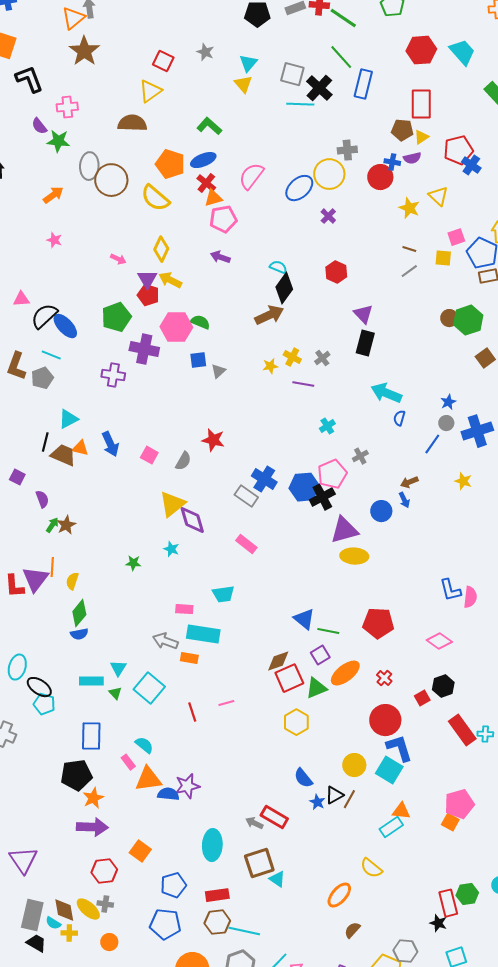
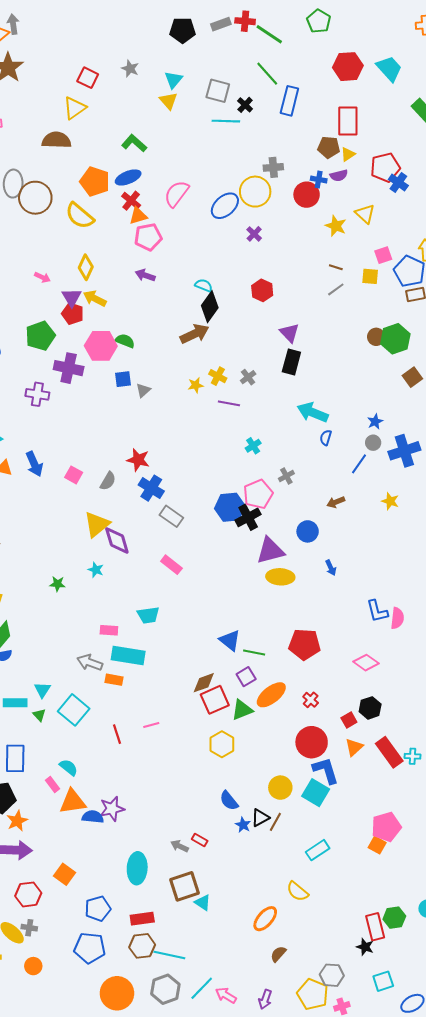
black cross: (319, 88) -> (245, 105), size x0.6
blue cross: (264, 479) -> (151, 488), moved
blue arrow: (404, 500) -> (331, 568), moved
orange triangle: (401, 811) -> (354, 747), moved, turned -48
red rectangle: (274, 817) -> (200, 840), size x0.6

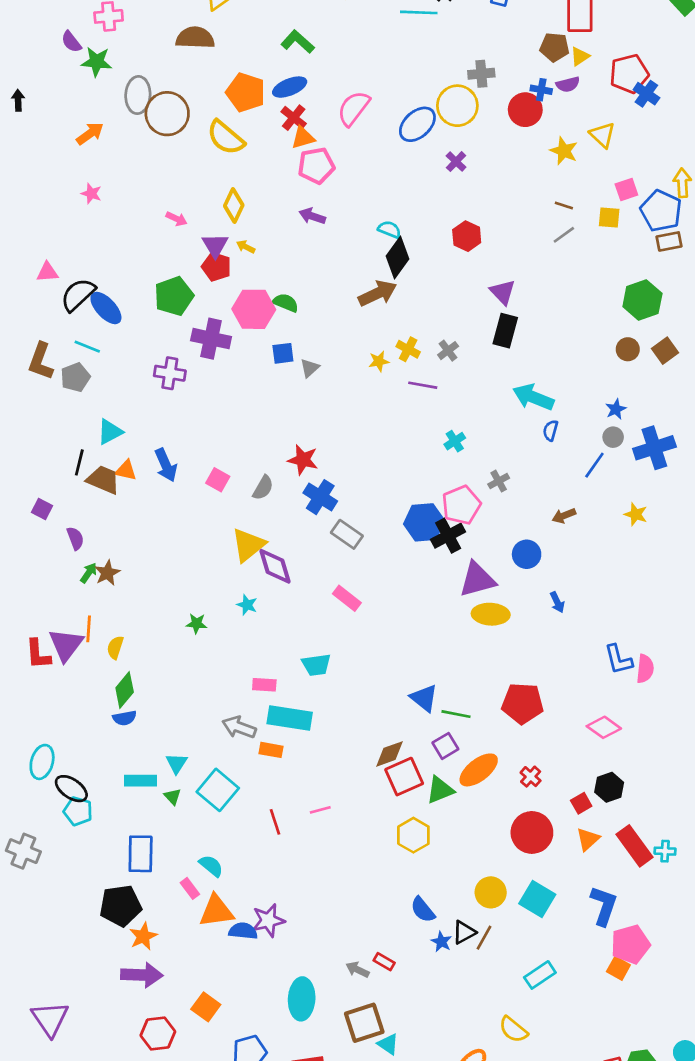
yellow arrow: (95, 298) -> (246, 247), size x0.6
brown circle: (376, 337) -> (628, 349), moved
blue L-shape: (326, 770) -> (604, 906), moved, turned 36

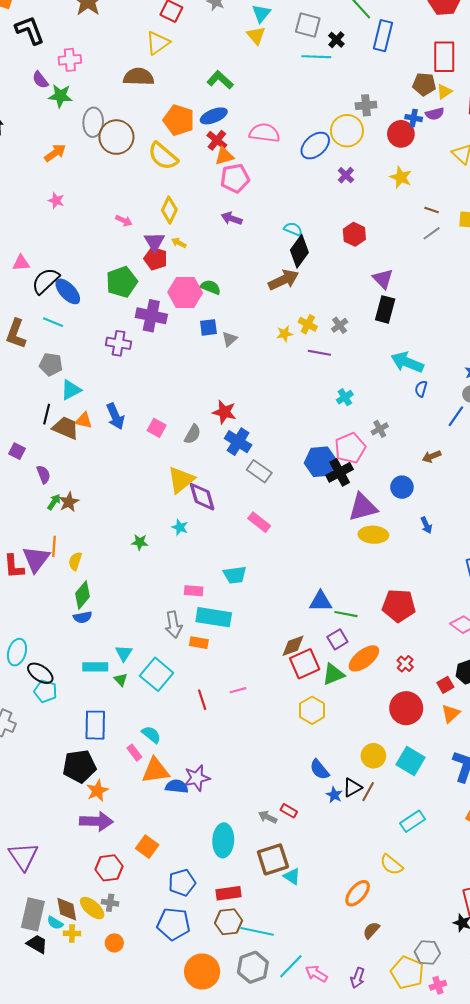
pink semicircle: (354, 108) -> (264, 133), turned 60
yellow star: (564, 151) -> (401, 177), moved
gray pentagon: (75, 377) -> (51, 364), moved, turned 30
blue triangle: (424, 698) -> (321, 601), turned -40
gray arrow: (239, 727) -> (174, 625), turned -120

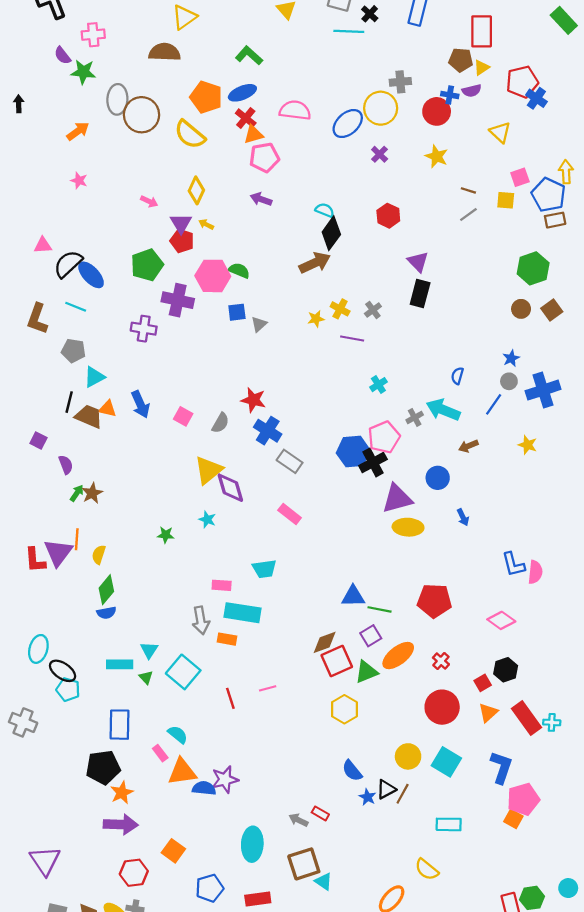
cyan arrow: (407, 362) -> (443, 410), moved
cyan rectangle: (413, 821) -> (449, 824), turned 35

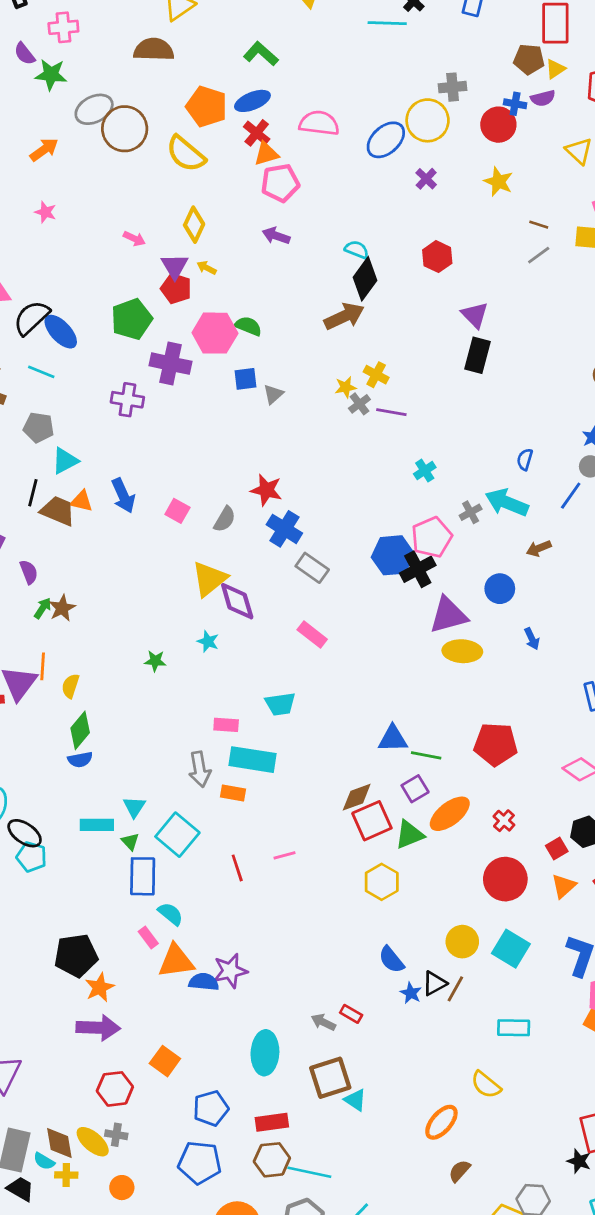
gray ellipse: (117, 99) -> (94, 109), turned 60
gray cross: (373, 310) -> (359, 404), moved
blue rectangle: (120, 725) -> (143, 876), moved

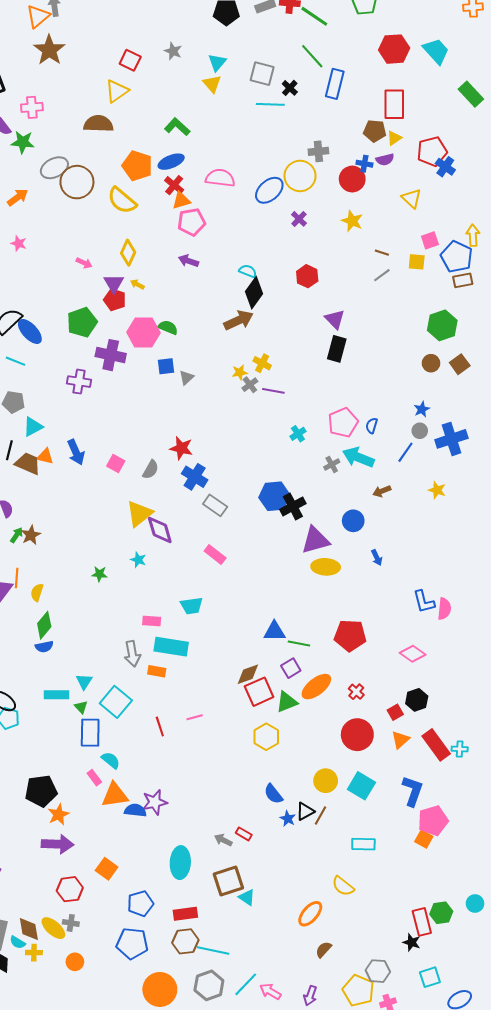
pink pentagon: (432, 537) -> (343, 423), moved

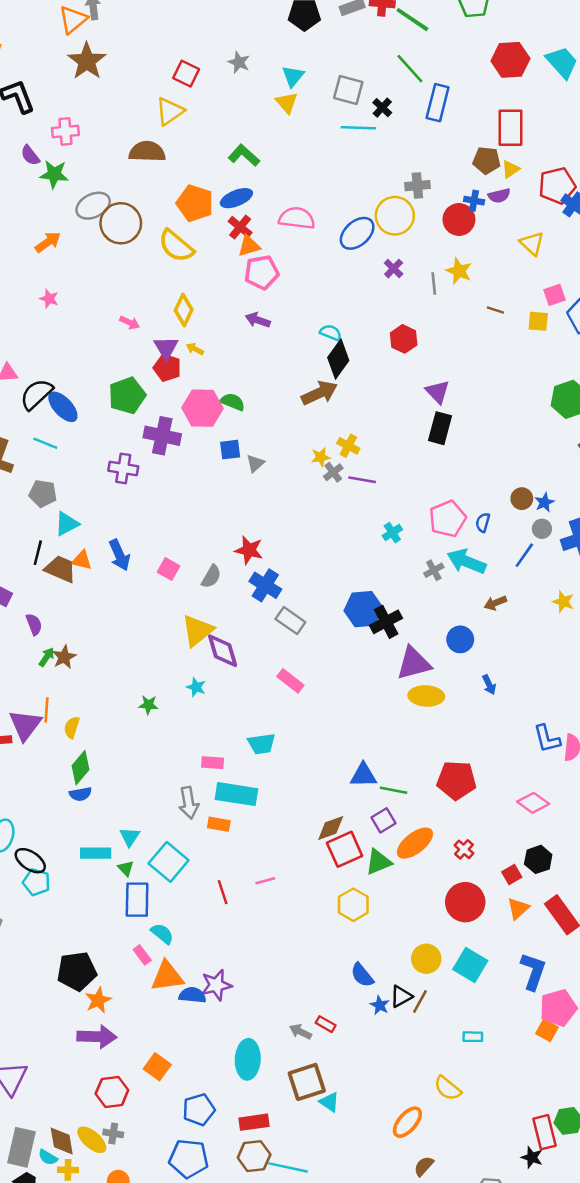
gray line: (382, 275) -> (434, 284), moved, turned -60
brown circle: (431, 363) -> (522, 499), moved
cyan rectangle: (363, 844) -> (473, 1037), size x0.7

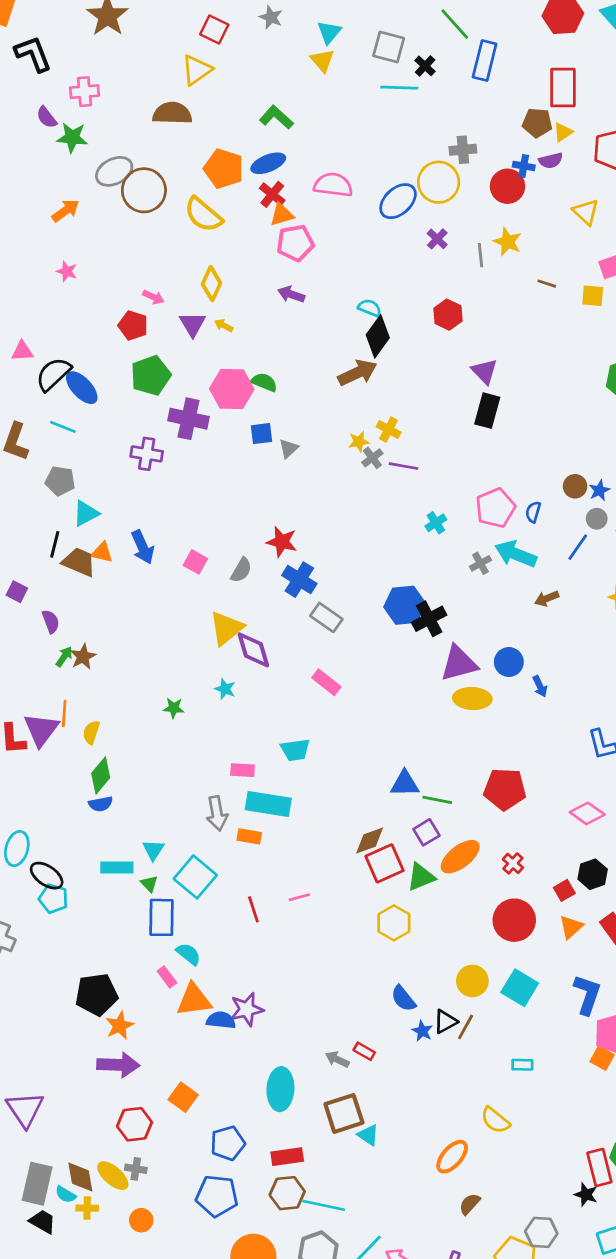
red pentagon: (167, 368) -> (133, 325), moved
blue circle: (460, 639) -> (509, 662), moved

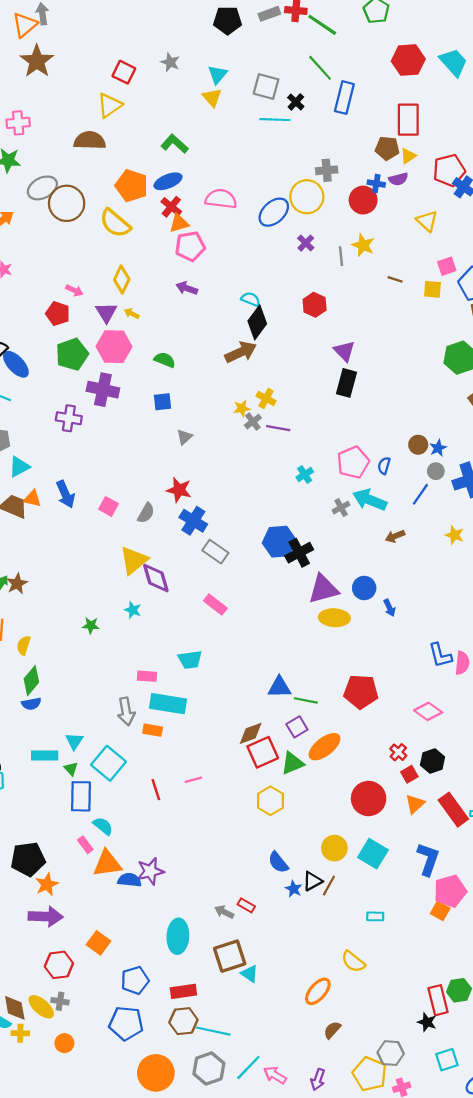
pink hexagon: (232, 389) -> (114, 347), moved
gray triangle: (289, 448) -> (185, 437), moved
red cross: (513, 863) -> (398, 752), moved

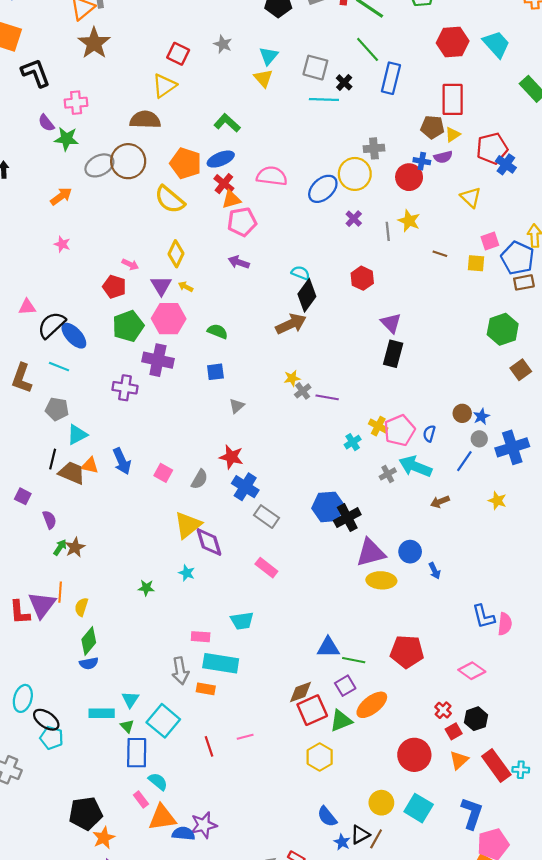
brown circle: (67, 203) -> (128, 161), moved
yellow cross: (266, 398) -> (378, 426), moved

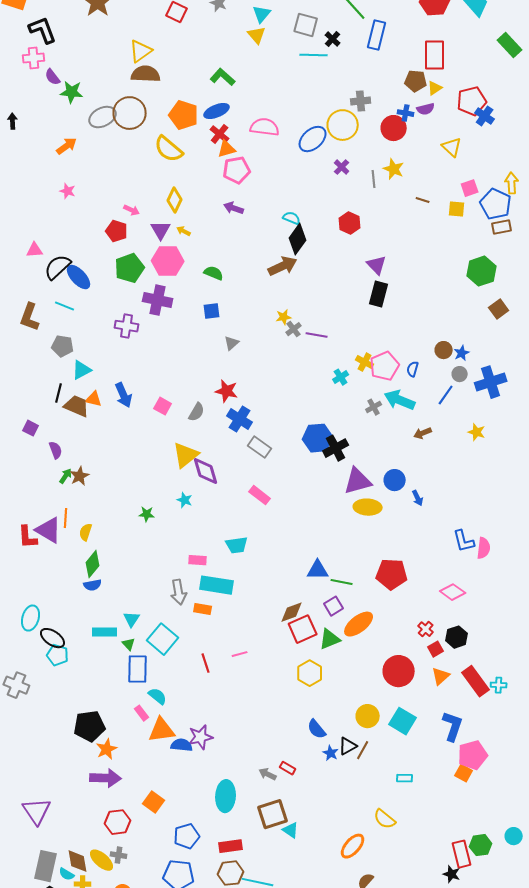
yellow triangle: (164, 86) -> (141, 51), moved
pink cross: (76, 103) -> (33, 58), moved
purple triangle: (42, 605) -> (48, 530), turned -36

